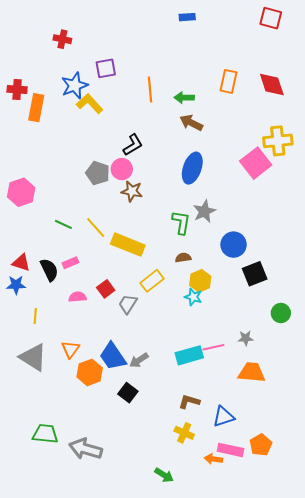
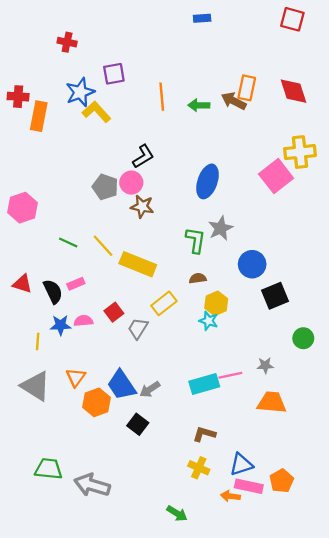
brown arrow: (191, 123) -> (234, 101), moved
blue star: (16, 285) -> (61, 325), moved
blue triangle: (223, 417) -> (241, 464), moved

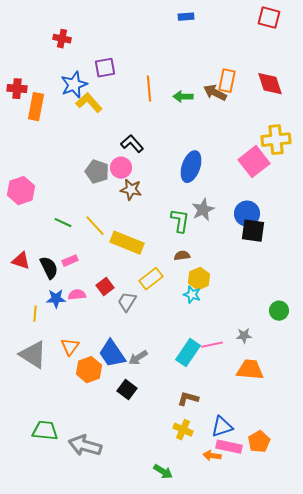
black L-shape: (143, 156) -> (132, 144), turned -100
blue circle: (252, 264) -> (247, 214), moved
black square: (275, 296) -> (253, 231), moved, turned 30
cyan rectangle: (204, 384) -> (188, 353), turned -40

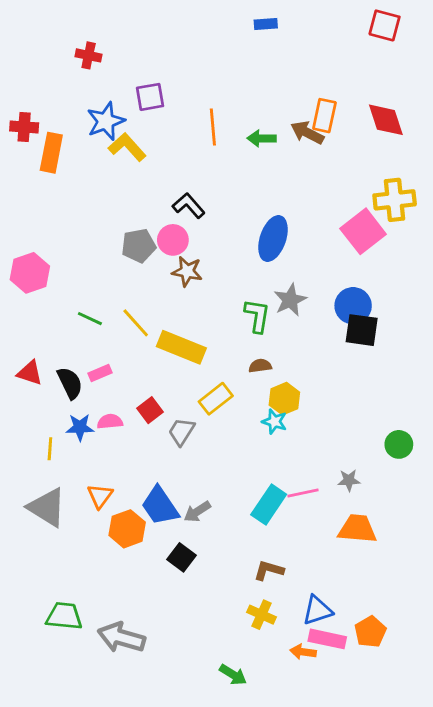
gray pentagon: (97, 172) -> (139, 246), turned -30

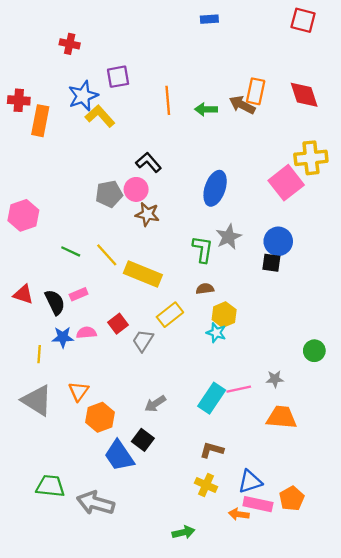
black square: (362, 330) -> (271, 263), moved, size x0.7
blue trapezoid: (160, 506) -> (119, 456), moved
green arrow: (233, 675) -> (183, 532), turned -45

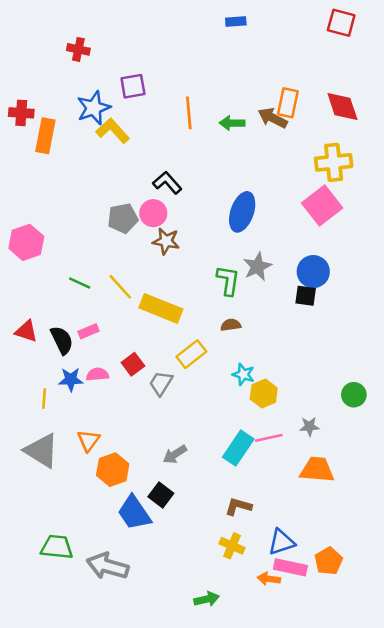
yellow cross: (311, 158) -> (334, 162), moved
yellow hexagon: (224, 315) -> (264, 393), moved

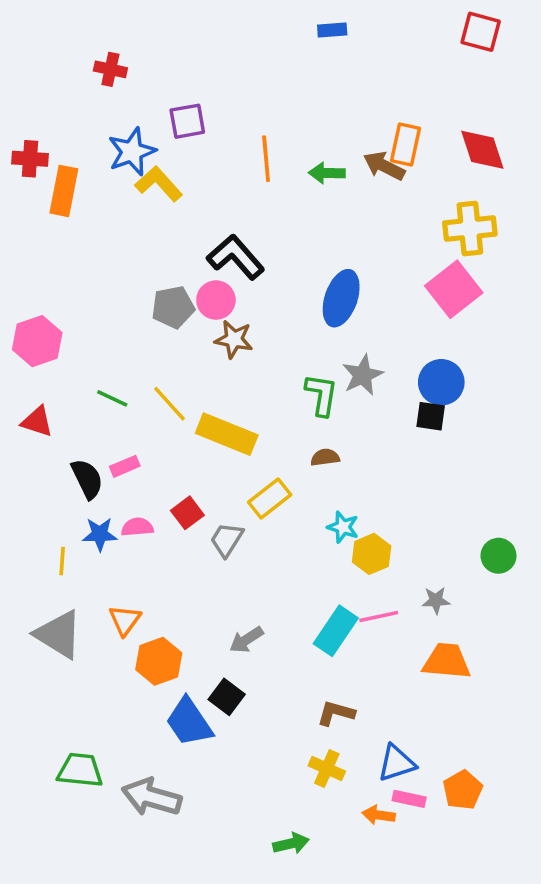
black L-shape: (167, 183) -> (236, 257), size x1.4
red triangle: (26, 331) -> (37, 422), moved
pink rectangle: (290, 567) -> (409, 799), size x0.7

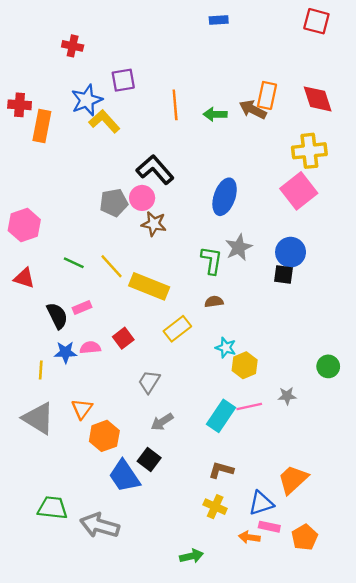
gray trapezoid: (227, 540) -> (149, 382), moved
orange trapezoid: (447, 661) -> (293, 480), moved, turned -48
orange pentagon: (463, 790) -> (305, 537), moved

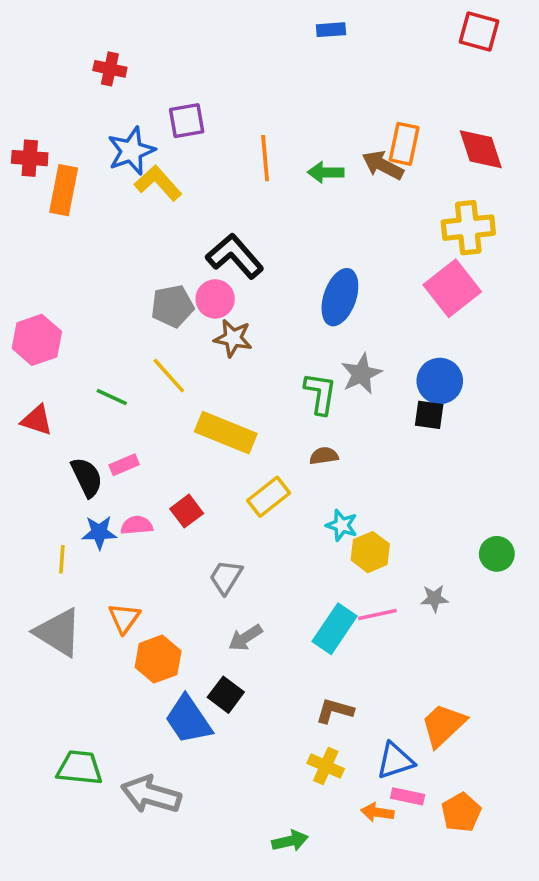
yellow line: (111, 266) -> (169, 376), moved

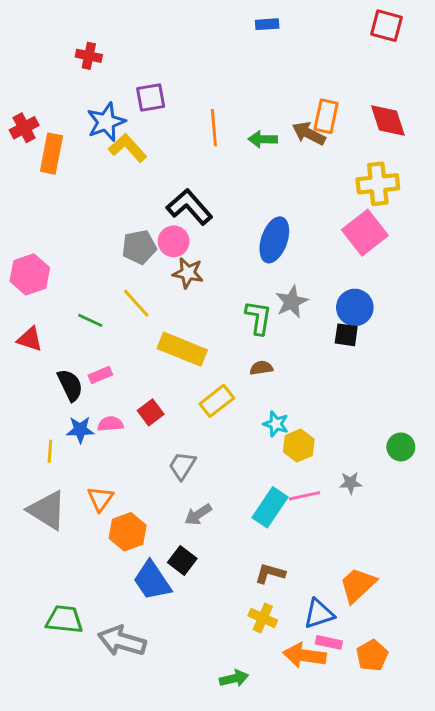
red cross: (30, 158) -> (24, 128), turned -32
orange arrow: (377, 812) -> (304, 655), size x1.6

